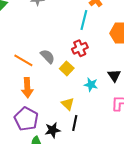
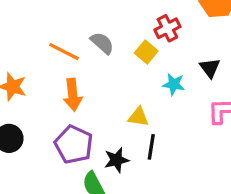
red cross: (80, 48) -> (167, 28), moved
yellow square: (67, 68) -> (146, 52), moved
yellow triangle: (68, 104) -> (138, 117), turned -32

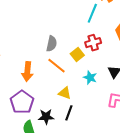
gray semicircle: (102, 43) -> (52, 44), turned 49
orange line: (64, 52) -> (56, 66), moved

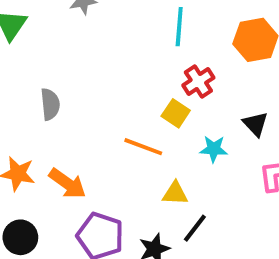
gray semicircle: (52, 44) -> (50, 104), moved
orange arrow: (27, 72) -> (67, 183), moved, turned -42
black line: (69, 113) -> (195, 228), turned 35

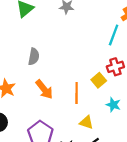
orange line: (143, 147) -> (77, 93), turned 54
orange arrow: (67, 183) -> (44, 89), moved

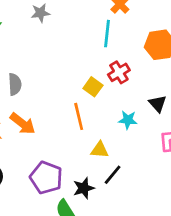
yellow square: (99, 80) -> (93, 87), moved
orange arrow: (44, 89) -> (23, 124), moved

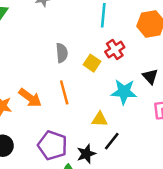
gray semicircle: (15, 84) -> (62, 53), moved
orange line: (79, 116) -> (64, 92), moved
cyan star: (128, 120) -> (124, 92), size x1.5

